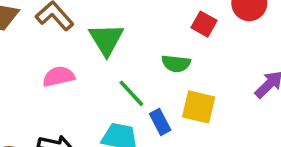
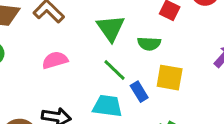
green triangle: (106, 39) -> (111, 28), moved

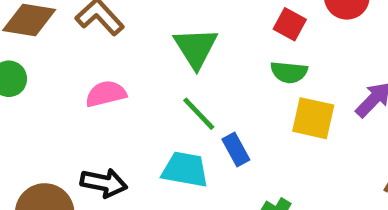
green semicircle: (149, 44) -> (289, 72), moved
yellow square: (170, 78) -> (313, 118), moved

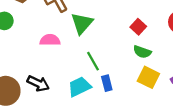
red square: (290, 24) -> (138, 27), moved
green triangle: (196, 48) -> (82, 23), moved
cyan trapezoid: (185, 170) -> (79, 87), turned -50

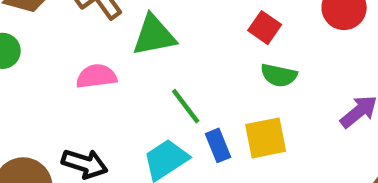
green triangle: (82, 23) -> (154, 35), turned 45
yellow square: (148, 77) -> (266, 138), moved, turned -30

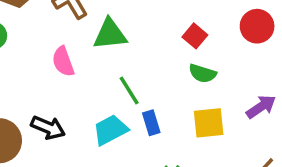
pink semicircle: (96, 76) -> (63, 62), turned -108
yellow square: (266, 138) -> (209, 123), moved

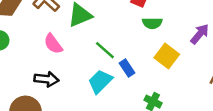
yellow square: (209, 123) -> (167, 56), turned -30
black arrow: (48, 128) -> (47, 79), moved

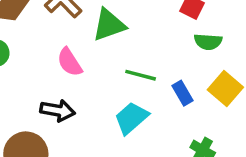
green line: (105, 50) -> (141, 75), turned -30
blue rectangle: (127, 68) -> (182, 93), moved

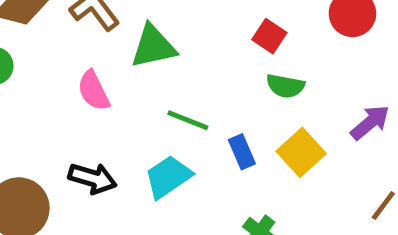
black arrow: (58, 110) -> (92, 178), moved

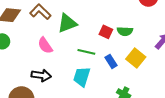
red square: (269, 36) -> (106, 32), moved
cyan trapezoid: (168, 177) -> (82, 77), turned -30
black arrow: (92, 178) -> (41, 75), moved

